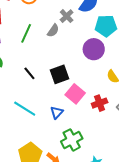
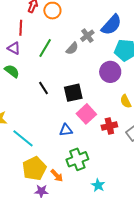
cyan line: (25, 109) -> (23, 138), moved
blue triangle: (57, 112) -> (66, 130), turned 32

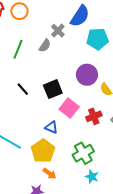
purple circle: (110, 72) -> (87, 75), moved
blue triangle: (66, 130) -> (51, 127), turned 40
green cross: (77, 159) -> (83, 153), moved
yellow pentagon: (34, 169) -> (43, 151), moved

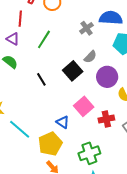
blue semicircle: (80, 16) -> (111, 18), turned -130
gray semicircle: (45, 46) -> (90, 57), moved
black square: (53, 89) -> (73, 71), moved, turned -30

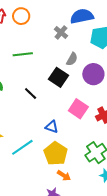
green line: (44, 39) -> (23, 54), turned 66
blue triangle: (63, 122) -> (52, 127), moved
cyan line: (20, 129) -> (22, 147), turned -60

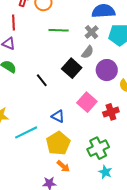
gray cross: (61, 32) -> (92, 32), moved
green line: (23, 54) -> (59, 30), moved

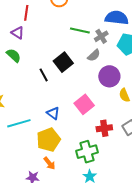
green line: (59, 30) -> (80, 31), moved
black square: (72, 68) -> (63, 62), moved
red cross: (111, 112) -> (104, 128), moved

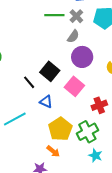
black square: (63, 62) -> (50, 71), moved
black line: (44, 75) -> (29, 82), moved
purple circle: (109, 76) -> (82, 57), moved
yellow pentagon: (48, 140) -> (60, 129), moved

